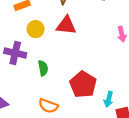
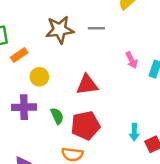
red triangle: (66, 25) -> (87, 85), moved
red pentagon: (83, 84) -> (85, 126), moved, turned -30

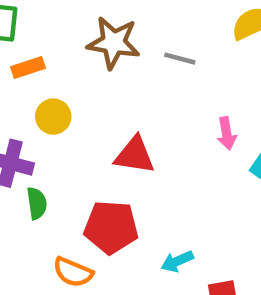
green semicircle: (57, 116) -> (37, 203), moved
cyan arrow: (134, 132) -> (177, 261), moved, turned 49

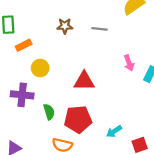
brown star: (114, 43) -> (65, 26), size x0.6
green semicircle: (37, 203) -> (49, 112), moved

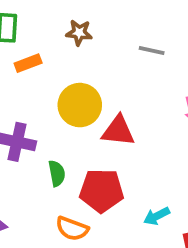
brown star: (65, 26) -> (79, 33), moved
yellow circle: (40, 68) -> (80, 105), moved, size x1.5

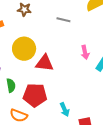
cyan arrow: (157, 216) -> (65, 109), turned -88

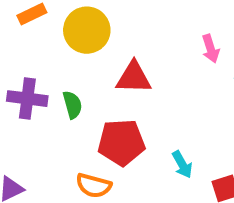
yellow circle: (24, 49) -> (87, 30), moved
green semicircle: (11, 85) -> (73, 105), moved

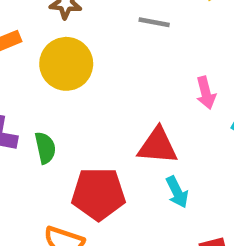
red triangle: (134, 78) -> (158, 146), moved
cyan arrow: (182, 164) -> (177, 192), moved

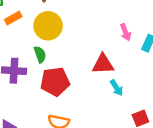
green semicircle: (45, 148) -> (40, 54), moved
red pentagon: (98, 194) -> (55, 82), moved

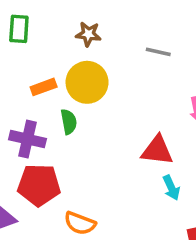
orange rectangle: (13, 18) -> (44, 87), moved
red pentagon: (55, 82) -> (39, 185), moved

